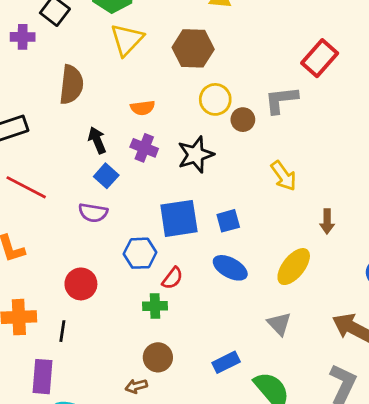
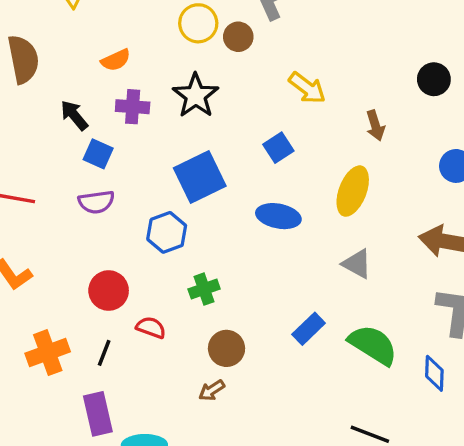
blue square: (228, 221) -> (278, 148), moved
red semicircle: (172, 278) -> (151, 328), moved, turned -90
black line: (62, 331) -> (104, 353), turned 30

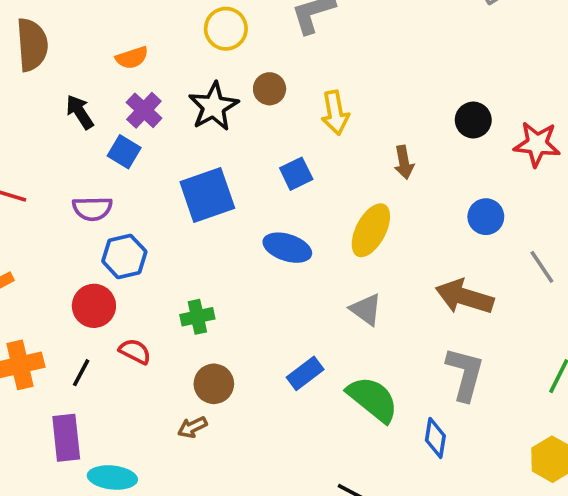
brown circle: (238, 37) -> (270, 89), moved
yellow arrow: (307, 88) -> (335, 113), turned 36
purple cross: (133, 107) -> (144, 110), turned 32
blue square: (98, 154) -> (124, 152), moved
blue hexagon: (167, 232) -> (124, 256), moved

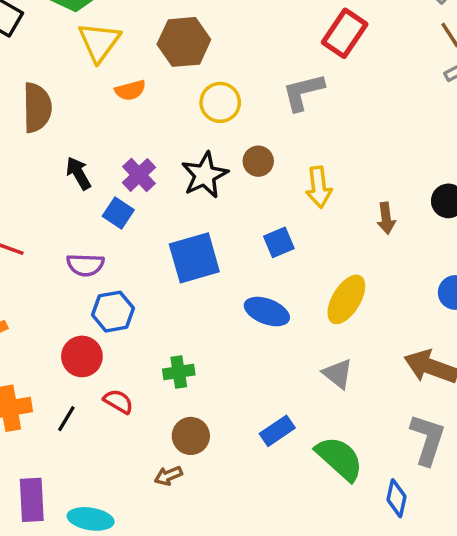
orange semicircle: (132, 58) -> (130, 90), moved
brown arrow: (404, 162) -> (386, 218), moved
purple rectangle: (66, 438) -> (32, 500), moved

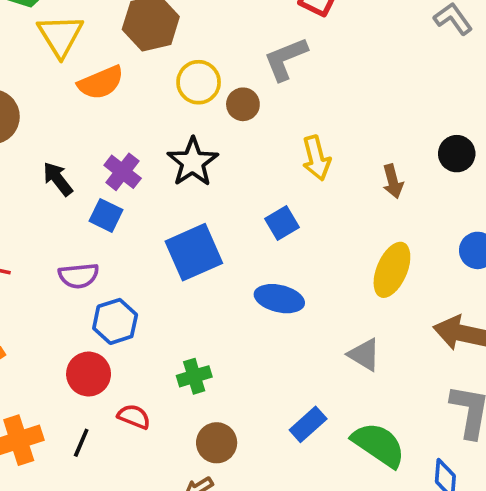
orange semicircle: (130, 90) -> (101, 83), size x1.4
brown circle: (258, 161) -> (243, 104), moved
yellow ellipse: (346, 299) -> (392, 270), moved

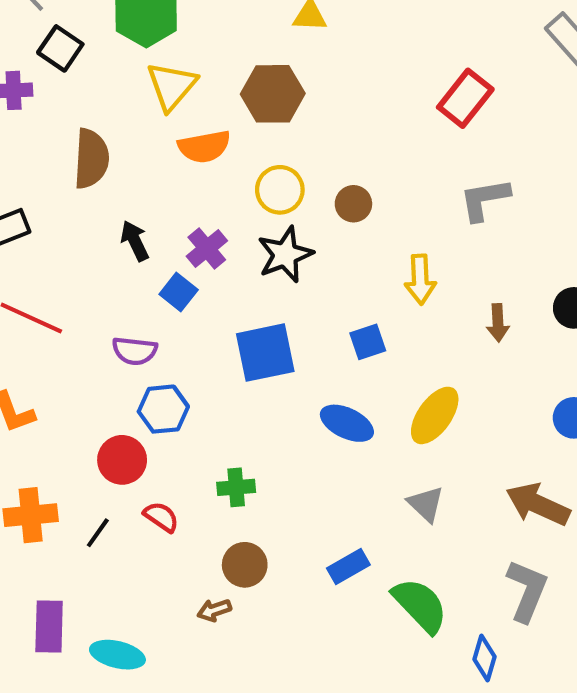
gray L-shape: (286, 59) -> (485, 199), moved
yellow circle: (199, 82) -> (280, 190), moved
yellow ellipse: (392, 270) -> (435, 415), moved

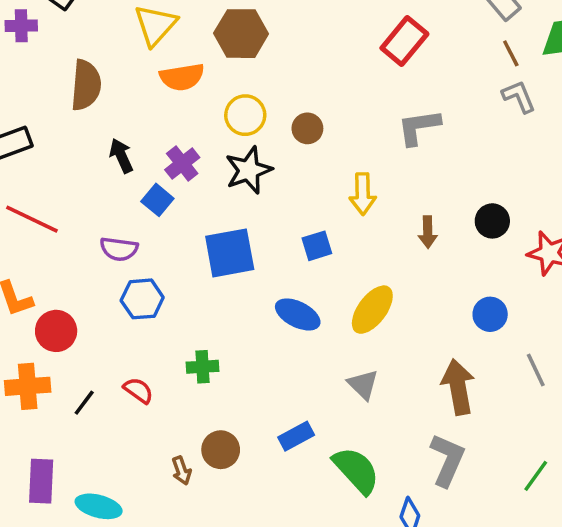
red circle: (122, 460) -> (56, 331), moved
brown arrow: (538, 504) -> (458, 387), turned 54
brown circle: (245, 565) -> (221, 450), moved
brown arrow: (214, 610) -> (182, 471), turned -92

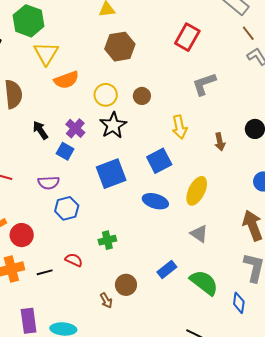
brown hexagon: (241, 34) -> (120, 47), moved
blue square: (317, 246) -> (159, 161), size x1.4
black line: (84, 403) -> (45, 272), turned 49

